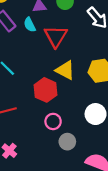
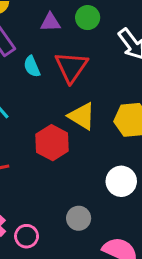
cyan semicircle: (30, 25) -> (32, 66), moved
pink circle: (53, 121) -> (27, 236), moved

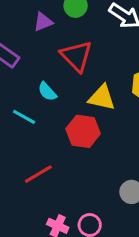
cyan semicircle: (32, 66) -> (47, 92), moved

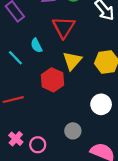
yellow triangle: (102, 98) -> (72, 61), turned 42

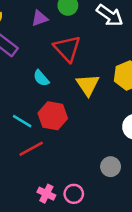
cyan line: (15, 58) -> (22, 121), moved
red hexagon: (52, 80) -> (53, 116), moved

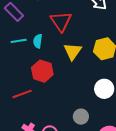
cyan semicircle: (41, 78) -> (38, 41), turned 40
cyan line: (22, 121) -> (19, 41), moved, turned -49

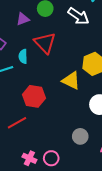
cyan semicircle: (38, 41) -> (23, 56), moved
yellow triangle: (73, 51) -> (71, 81), moved, turned -30

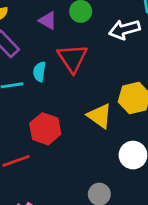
white arrow: (78, 16) -> (124, 29), turned 120
purple triangle: (23, 19) -> (48, 21), turned 40

